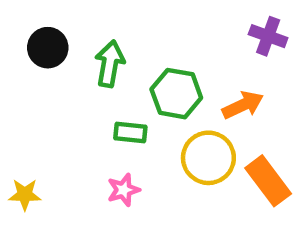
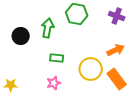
black circle: (48, 48) -> (21, 36), moved
green hexagon: (176, 94) -> (77, 14), moved
orange arrow: (243, 105) -> (116, 50), moved

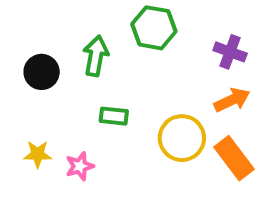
purple cross: (117, 16) -> (230, 52), moved
pink star: (54, 83) -> (80, 166), moved
yellow star: (11, 85) -> (38, 154), moved

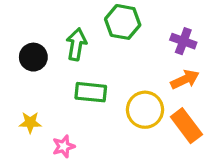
green rectangle: (114, 116) -> (91, 92), size x1.4
pink star: (80, 166) -> (64, 146), moved

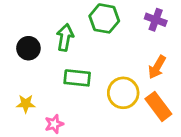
purple cross: (183, 41) -> (156, 20), moved
orange arrow: (185, 79) -> (157, 67), turned 145

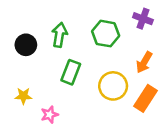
green hexagon: (104, 18) -> (106, 34), moved
green rectangle: (77, 78) -> (71, 72), turned -75
orange rectangle: (158, 106) -> (145, 98), turned 70

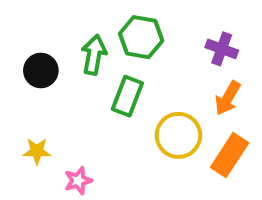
purple cross: (143, 19) -> (222, 49), moved
green hexagon: (106, 34) -> (141, 37), moved
green rectangle: (71, 72) -> (127, 96), moved

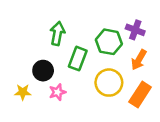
green hexagon: (141, 37) -> (109, 42), moved
black circle: (41, 71) -> (43, 71), moved
pink star: (78, 181) -> (57, 92), moved

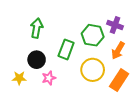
green arrow: (57, 33) -> (37, 28), moved

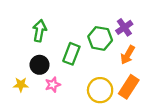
purple cross: (115, 25) -> (124, 27), turned 35
yellow circle: (93, 70) -> (100, 90), moved

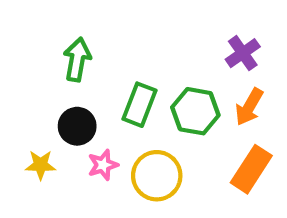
green hexagon: (100, 38) -> (195, 111), moved
yellow circle: (100, 90) -> (157, 176), moved

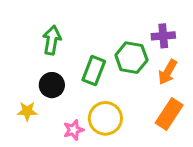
purple cross: (243, 53) -> (163, 36), turned 30
green hexagon: (195, 111) -> (131, 58), moved
pink star: (103, 165) -> (74, 130), moved

